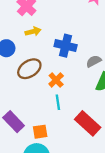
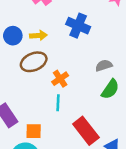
yellow arrow: (33, 31) -> (38, 35), moved
blue cross: (66, 46) -> (78, 26), moved

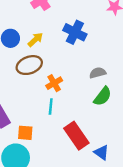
yellow arrow: (38, 35) -> (35, 40), turned -42

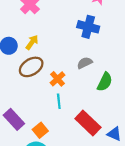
blue cross: (75, 32) -> (88, 27), moved
gray semicircle: (98, 73) -> (85, 63), moved
orange square: (25, 133) -> (40, 130), turned -32

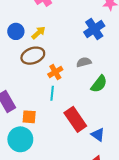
blue cross: (88, 27) -> (94, 29), turned 30
orange square: (40, 130) -> (29, 117), turned 32

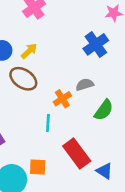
brown ellipse: (33, 56) -> (23, 79), turned 55
orange cross: (55, 72) -> (62, 99), moved
orange square: (29, 117) -> (38, 167), moved

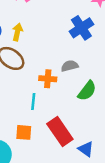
yellow arrow: (29, 51) -> (17, 32), turned -35
orange cross: (62, 99) -> (48, 79), turned 35
orange square: (38, 167) -> (24, 132), moved

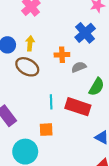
orange cross: (48, 79) -> (62, 55), moved
red rectangle: (60, 132) -> (78, 107), moved, turned -30

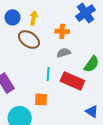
gray semicircle: (79, 67) -> (64, 53), moved

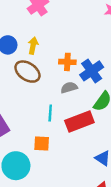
blue cross: (86, 13) -> (92, 71), moved
red rectangle: (72, 81) -> (79, 121), turned -45

